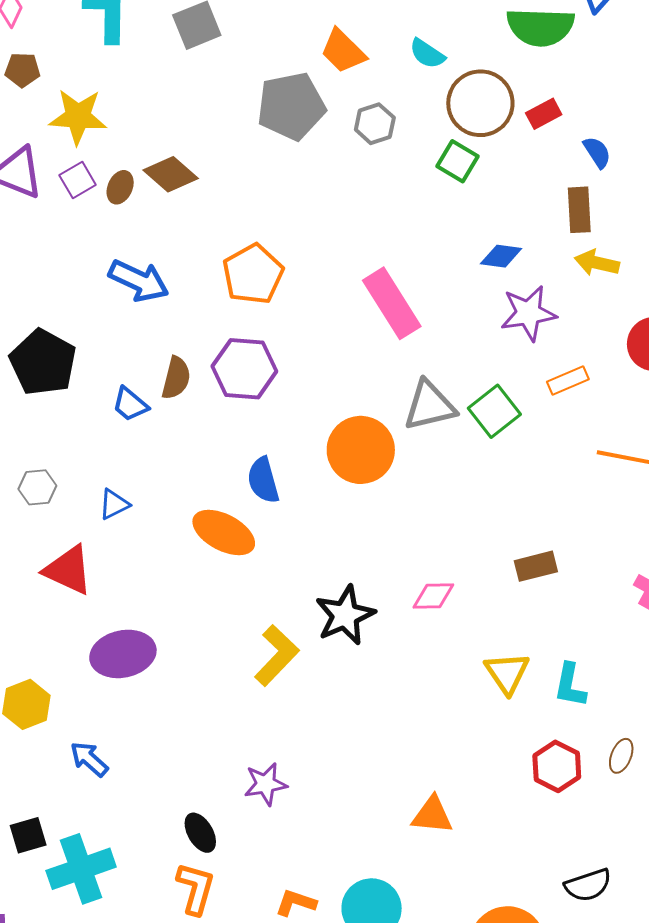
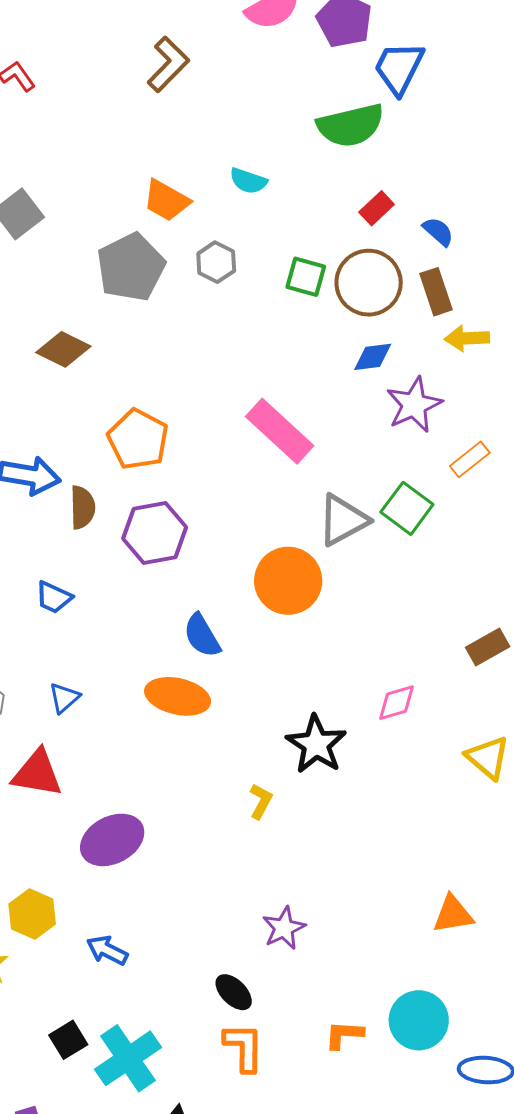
brown circle: (480, 103) -> (369, 283), moved
brown diamond: (171, 174) -> (63, 349), moved
brown semicircle: (176, 378) -> (82, 507), moved
yellow L-shape: (277, 655) -> (261, 801), size x0.6

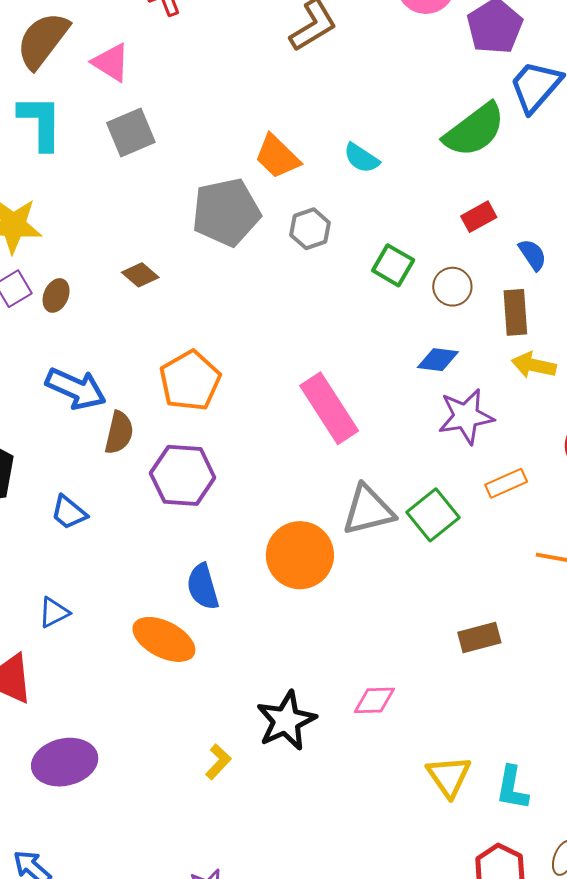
green semicircle: (351, 125) -> (474, 130), turned -38
brown circle: (369, 283) -> (452, 287), size x0.6
brown diamond: (63, 349) -> (140, 275), size x0.7
brown rectangle: (488, 647) -> (479, 637), moved

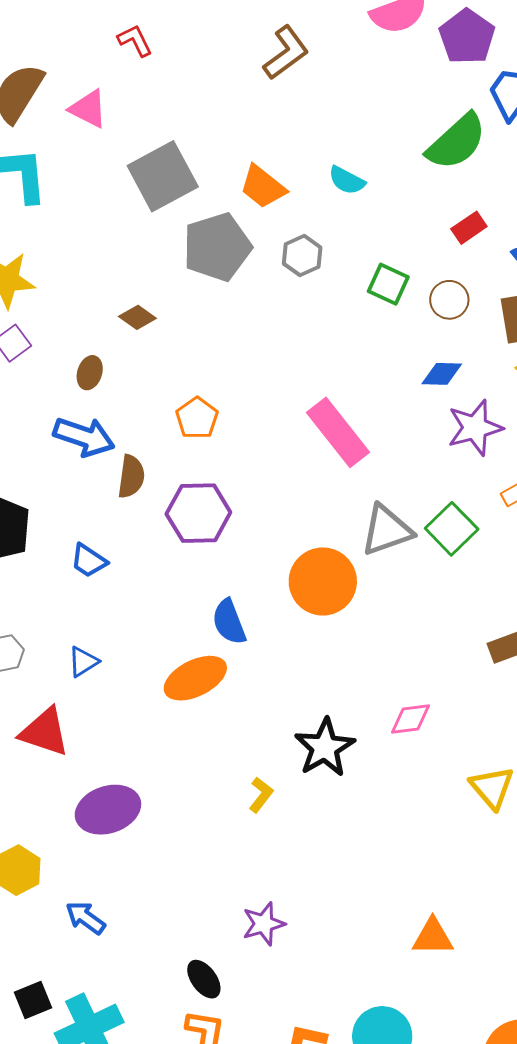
gray square: (131, 132) -> (163, 176), moved, size x1.4
brown ellipse: (56, 295) -> (90, 373), moved
orange pentagon: (190, 381) -> (197, 418), size x0.7
orange ellipse: (164, 639) -> (195, 678), turned -48

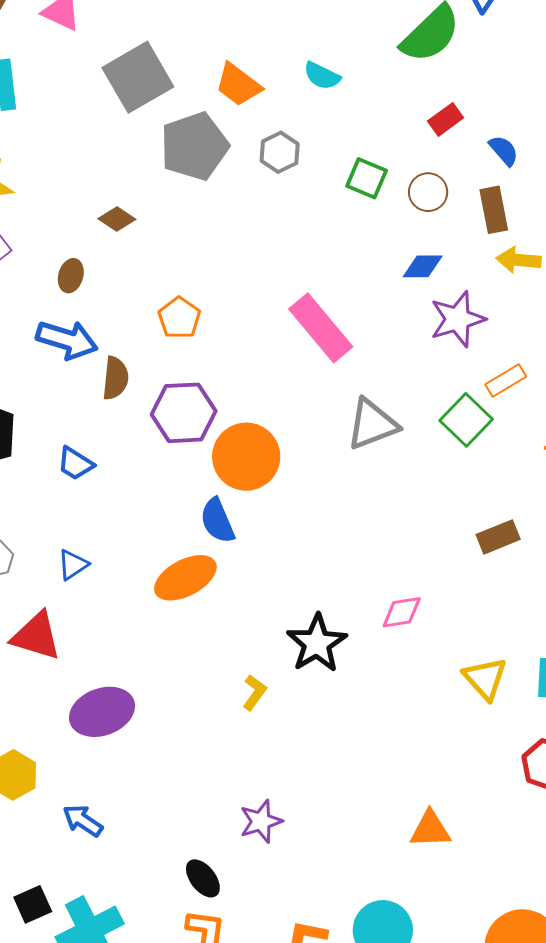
green square: (452, 529) -> (466, 420), moved
orange circle: (323, 581) -> (246, 457), moved

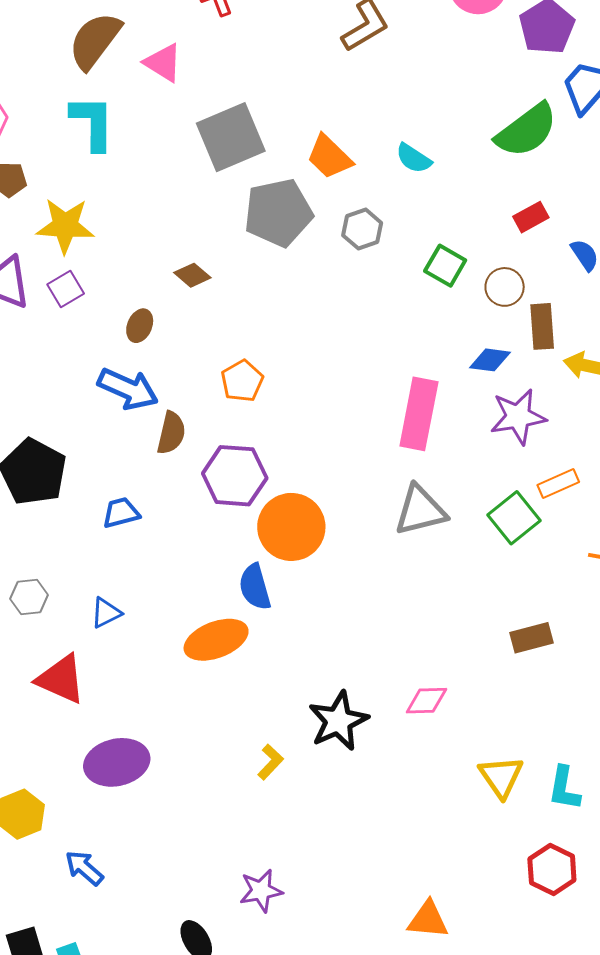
brown rectangle: (494, 210) -> (542, 326), moved
pink rectangle: (321, 328) -> (419, 414), moved, turned 44
blue trapezoid: (75, 464) -> (121, 513), turned 126

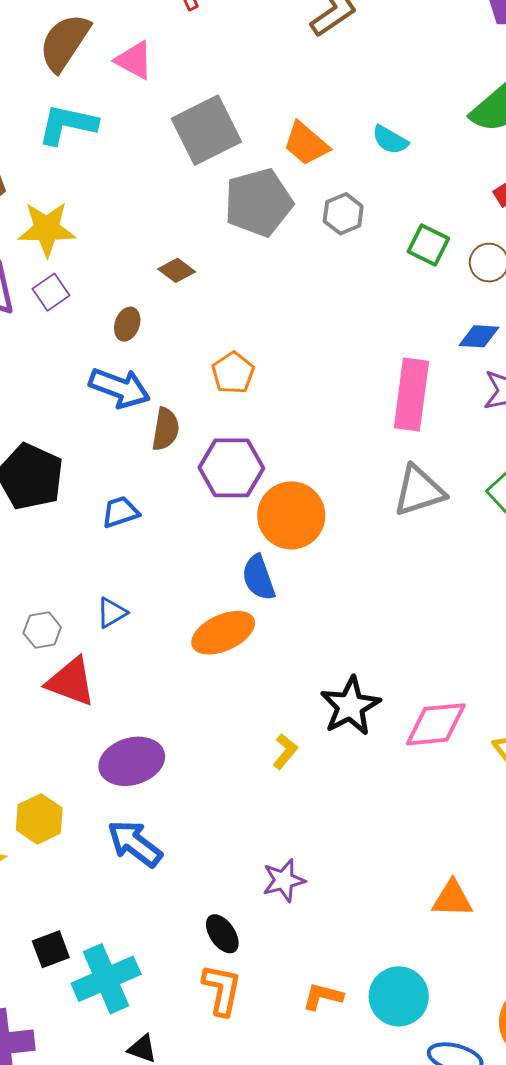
cyan L-shape: (93, 123) -> (67, 124), turned -74
gray hexagon: (29, 597) -> (42, 630), moved
pink diamond: (426, 701) -> (436, 724), moved, size x1.5
blue arrow: (84, 868) -> (135, 843), moved, size x1.4

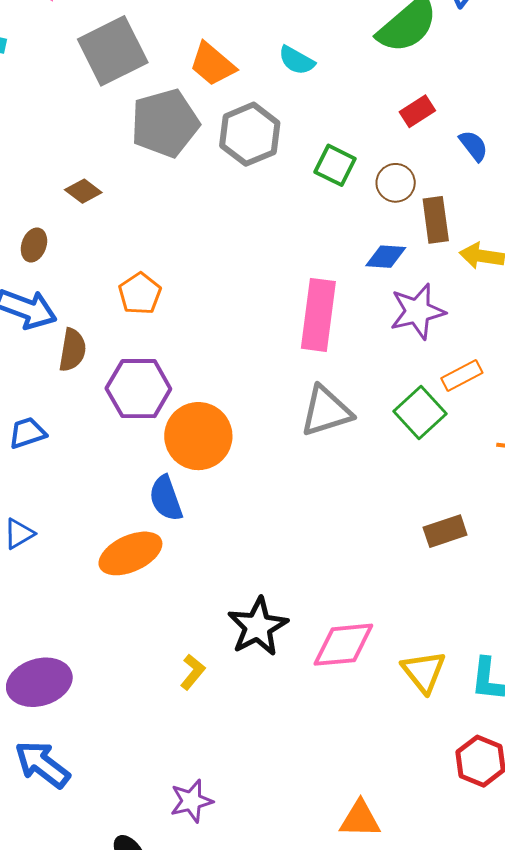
gray hexagon: (343, 214) -> (250, 134), size x1.5

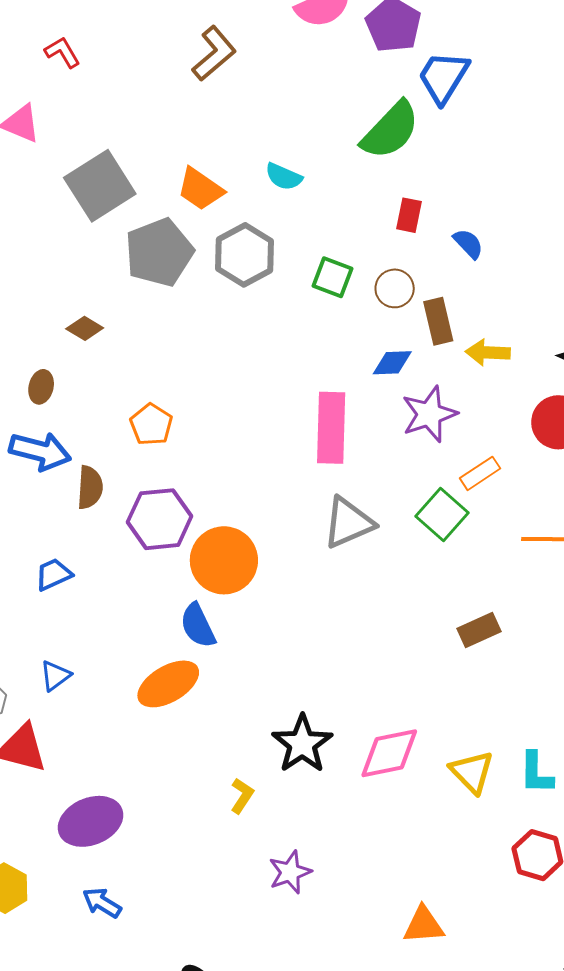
red rectangle: (417, 111) -> (409, 215), turned -40
blue arrow: (42, 764) -> (102, 903), size x0.7
purple star: (191, 801) -> (290, 872), moved

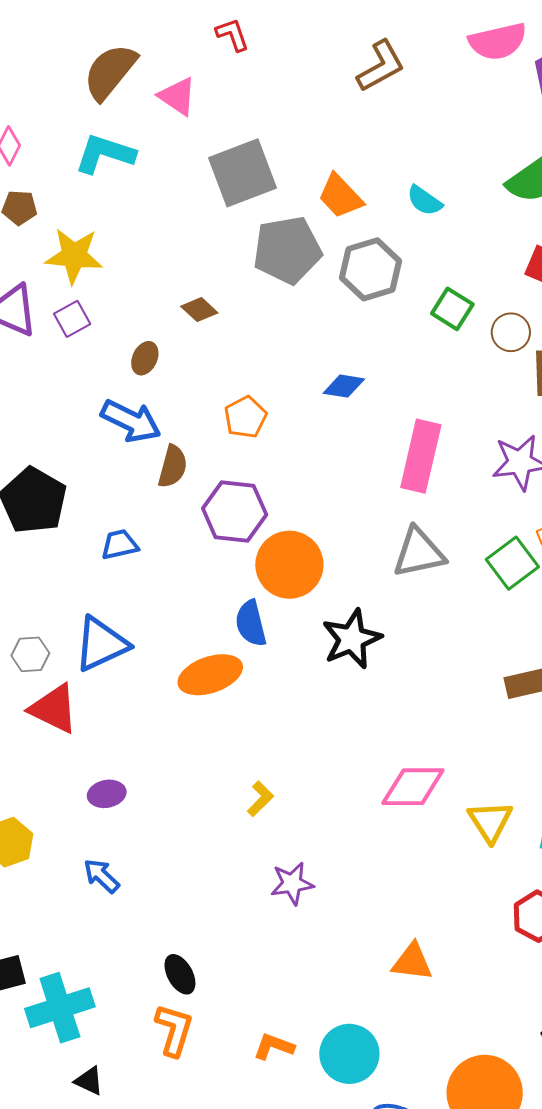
blue diamond: (392, 363) -> (344, 386), moved
blue triangle: (55, 676) -> (101, 644), size x1.8
black star: (302, 744) -> (352, 639), moved
purple ellipse: (91, 821) -> (107, 794), size x0.6

